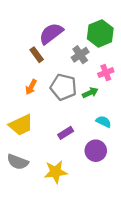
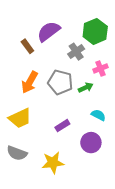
brown rectangle: (37, 55) -> (27, 46), moved
orange arrow: (31, 87) -> (30, 82), size x1.5

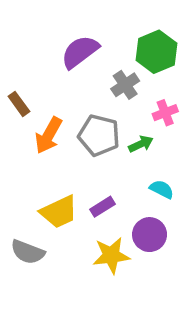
brown rectangle: (27, 46) -> (19, 104), moved
yellow trapezoid: (20, 118) -> (59, 212), moved
yellow star: (53, 163) -> (111, 255), moved

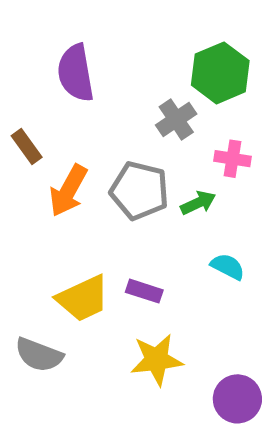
purple semicircle: (80, 52) -> (76, 73), moved, turned -63
pink cross: (165, 113) -> (233, 159), turned 30
purple rectangle: (103, 207) -> (144, 291), turned 50
purple circle: (150, 235) -> (237, 399), moved

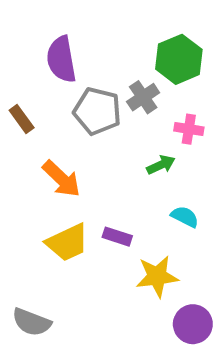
orange arrow: (68, 191) -> (61, 179), moved, turned -75
gray pentagon: (139, 191) -> (97, 111), moved
gray semicircle: (39, 355) -> (32, 322), moved
yellow star: (157, 360) -> (157, 276), moved

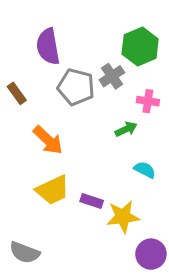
purple rectangle: (117, 237) -> (92, 201), moved

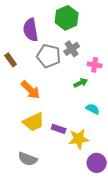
green hexagon: (140, 46) -> (67, 18), moved
gray semicircle: (25, 252) -> (28, 159), moved

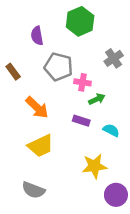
purple semicircle: (31, 30) -> (37, 36), size x0.7
gray cross: (72, 49) -> (114, 58), moved
pink cross: (95, 65) -> (82, 82), moved
purple rectangle: (59, 129) -> (81, 121), moved

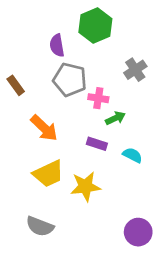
purple semicircle: (37, 36) -> (57, 45), moved
yellow star: (94, 166) -> (85, 186), moved

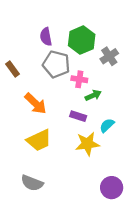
green hexagon: (95, 25) -> (82, 40), moved
cyan semicircle: (132, 155) -> (107, 125), turned -70
yellow star: (85, 186) -> (87, 144), moved

